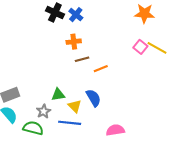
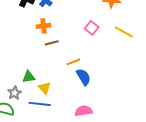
pink square: (140, 47) -> (92, 28), moved
orange line: (101, 69) -> (74, 62), moved
blue semicircle: (93, 98) -> (84, 77), moved

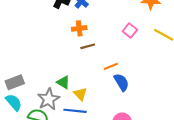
green triangle: (29, 77) -> (63, 82), turned 40
gray star: (15, 93) -> (49, 99), size x1.5

